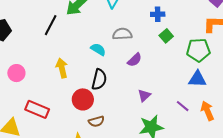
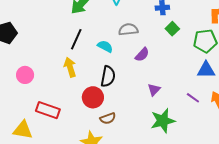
black line: (51, 25) -> (76, 39), moved

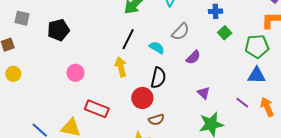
gray semicircle: (128, 30) -> (181, 32), turned 138
purple triangle: (154, 90) -> (204, 93), turned -32

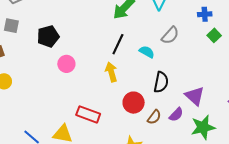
purple semicircle: (193, 57) -> (176, 115), moved
pink circle: (75, 73) -> (66, 64), moved
black semicircle: (158, 78) -> (161, 82), moved
purple triangle: (204, 93) -> (195, 96), size x1.5
brown semicircle: (156, 120) -> (154, 117), moved, turned -35

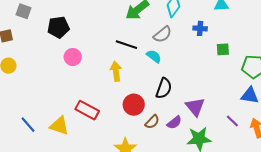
blue cross: (205, 14) -> (200, 28), moved
gray semicircle: (170, 35) -> (163, 34), moved
green square: (214, 35) -> (223, 49), turned 32
black line: (118, 44) -> (126, 45), turned 75

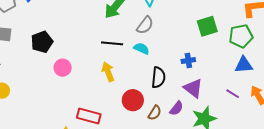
blue cross: (200, 28) -> (188, 61), moved
green square: (223, 49) -> (207, 26), size x1.5

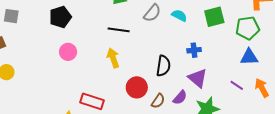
black pentagon: (42, 42) -> (60, 17), moved
cyan semicircle: (141, 49) -> (179, 16), moved

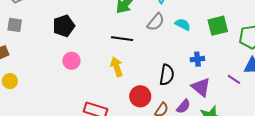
purple line: (237, 85) -> (234, 79), moved

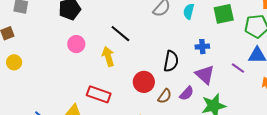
cyan semicircle: (183, 24) -> (189, 11), turned -105
black line: (122, 39) -> (120, 34), moved, turned 30
yellow arrow: (117, 67) -> (108, 56), moved

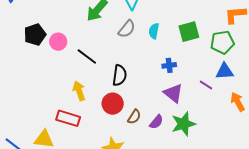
pink circle: (76, 44) -> (58, 42), moved
yellow arrow: (108, 56) -> (79, 91), moved
black semicircle: (171, 61) -> (120, 75), moved
purple semicircle: (187, 93) -> (156, 122), moved

